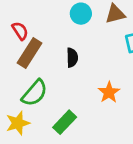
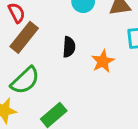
orange star: (109, 92) -> (103, 61), moved

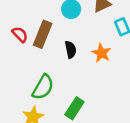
brown rectangle: (24, 37) -> (43, 34), moved

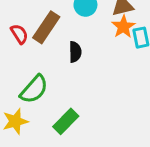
red semicircle: (20, 34) -> (19, 34), moved
orange star: (101, 53) -> (123, 27), moved

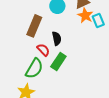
red semicircle: (19, 34) -> (43, 50), moved
green rectangle: (66, 121) -> (58, 62), moved

